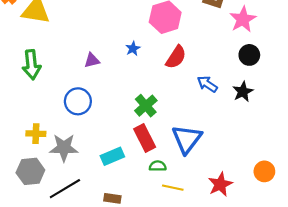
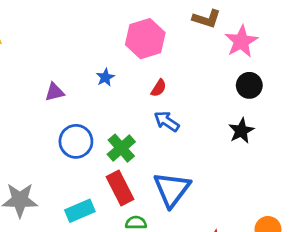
red semicircle: (176, 57) -> (159, 88), size x0.6
blue arrow: (207, 84) -> (167, 121), moved
blue circle: (78, 101) -> (76, 141), moved

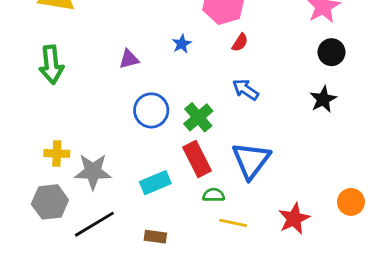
red semicircle: (159, 88) -> (240, 42), moved

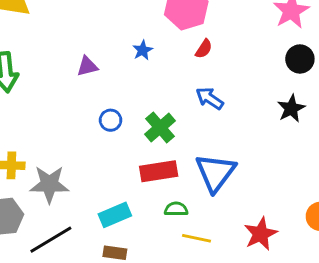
blue circle: (151, 110) -> (111, 120), size x0.6
red rectangle: (197, 159) -> (159, 171), turned -72
cyan rectangle: (155, 183) -> (115, 215), moved

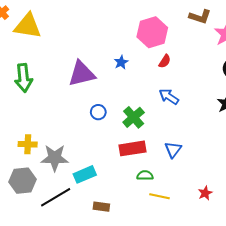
purple triangle: (87, 66) -> (82, 74), size x1.8
blue triangle: (215, 173) -> (173, 149), size x0.6
cyan rectangle: (115, 215) -> (85, 174), moved
red star: (261, 234) -> (205, 193), size x0.6

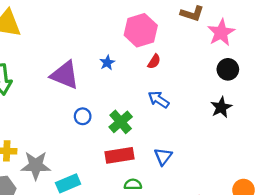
purple triangle: (82, 74) -> (65, 75), turned 36

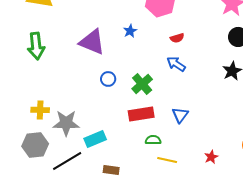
red semicircle: (154, 62) -> (177, 38), moved, turned 40

